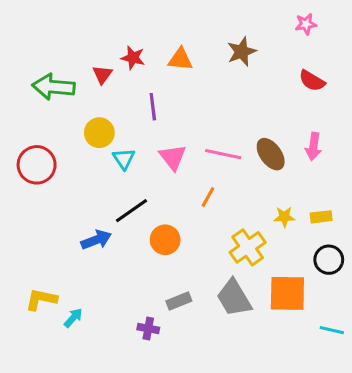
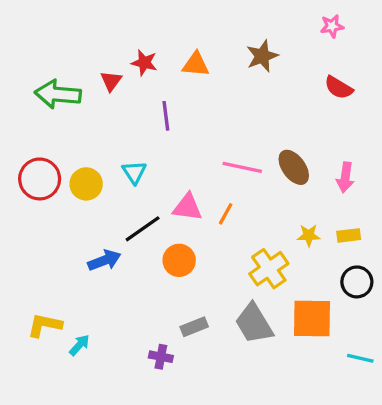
yellow circle: (99, 133) -> (86, 184), moved
pink arrow: (313, 146) -> (345, 177), moved
pink triangle: (173, 157) -> (187, 207), moved, turned -44

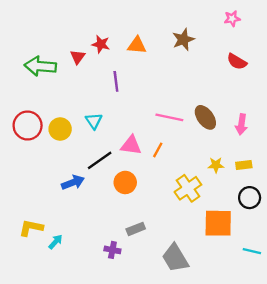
gray trapezoid: (254, 323) -> (175, 258), moved

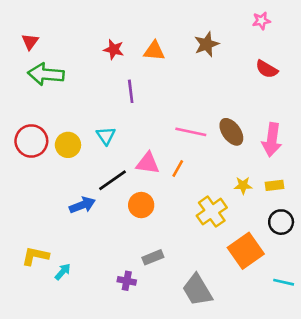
red triangle: (78, 57) -> (30, 42), moved
pink arrow: (241, 124) -> (272, 140), size x1.4
orange square: (218, 223) -> (246, 251), turned -36

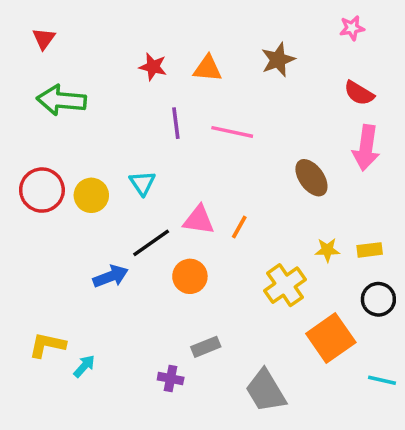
red triangle: (30, 42) -> (44, 39), moved
pink line: (191, 132) -> (232, 132), moved
pink arrow: (272, 140) -> (366, 148), moved

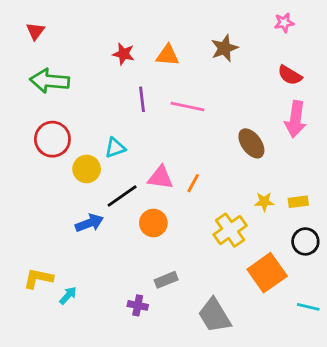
cyan triangle: (142, 183) -> (115, 148), turned 45
red circle: (42, 190) -> (52, 139), moved
yellow circle: (91, 195) -> (87, 169), moved

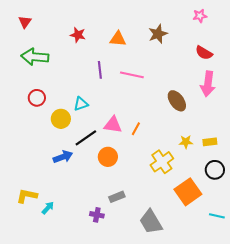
red star: (124, 54) -> (78, 35), moved
red circle: (52, 139) -> (37, 98), size x0.7

